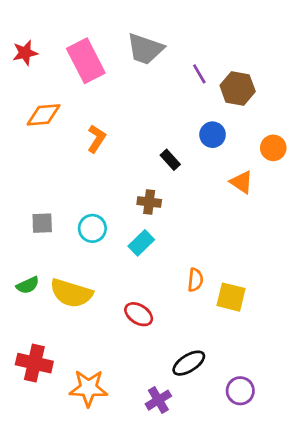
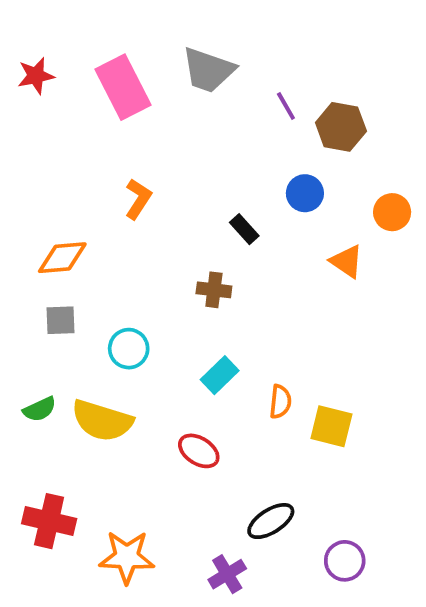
orange diamond: (44, 115) -> (62, 258), moved
cyan circle: (92, 228) -> (129, 349), moved
cyan rectangle: (141, 243) -> (220, 375), moved

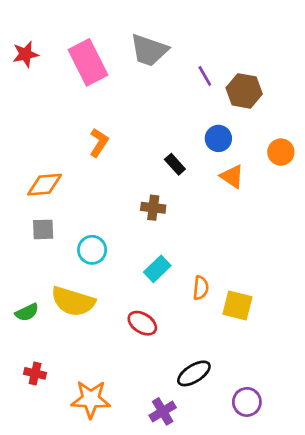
orange triangle: (347, 261) -> (232, 176), moved
green semicircle: (40, 409) -> (27, 312), moved
red cross: (49, 521) -> (35, 373), size x0.6

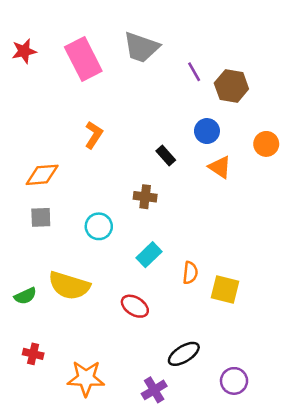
cyan circle: (92, 250) -> (99, 226), moved

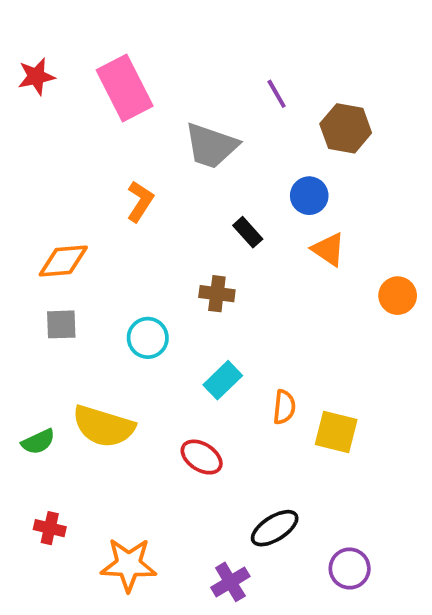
gray trapezoid: (141, 47) -> (211, 146), moved
purple line: (194, 72) -> (277, 94), moved
orange circle: (266, 144) -> (398, 296), moved

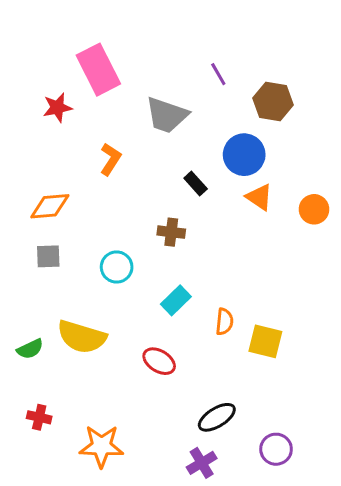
red star: (36, 76) -> (57, 108), moved
blue circle: (309, 196) -> (244, 155), size x1.4
orange circle: (398, 296) -> (314, 209), moved
purple cross: (230, 582) -> (202, 463), moved

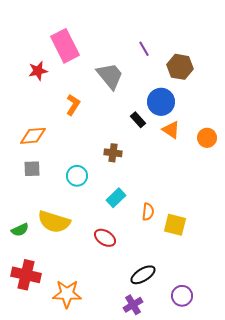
gray trapezoid: (167, 115) -> (110, 76), turned -148
black rectangle: (196, 183) -> (138, 120), moved
red cross: (39, 417) -> (26, 275), size x1.8

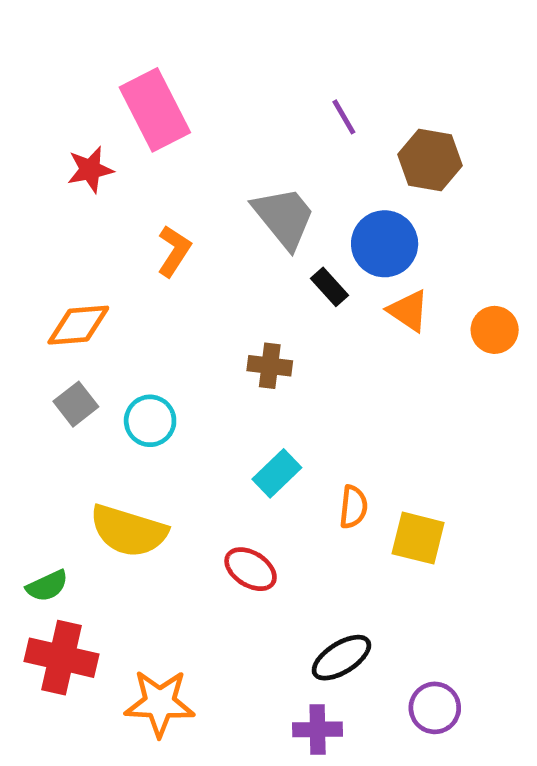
gray trapezoid: (110, 76) -> (284, 217), moved
gray square: (32, 169) -> (76, 404), turned -36
cyan circle: (77, 176) -> (150, 421), moved
green semicircle: (20, 230) -> (47, 586), moved
purple cross: (133, 305) -> (318, 729), turned 30

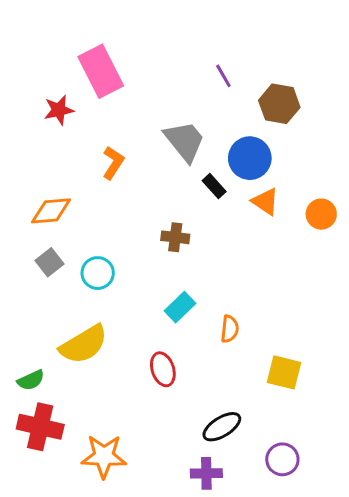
yellow semicircle: (129, 531) -> (84, 344), turned -48
yellow square: (418, 538) -> (284, 372), moved
red ellipse: (251, 569) -> (163, 369), turned 40

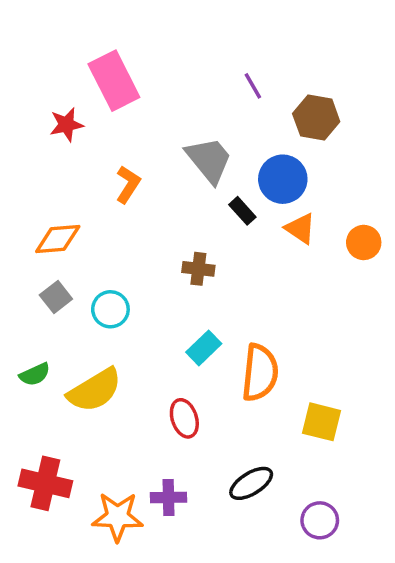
orange semicircle: (230, 329) -> (260, 373), size x1.8
green semicircle: (31, 380) -> (35, 374), moved
purple cross: (206, 473) -> (168, 497), moved

